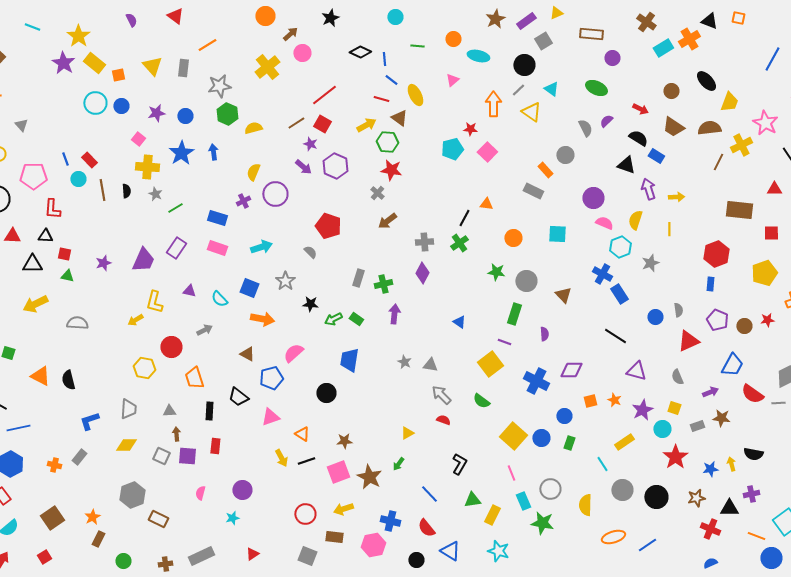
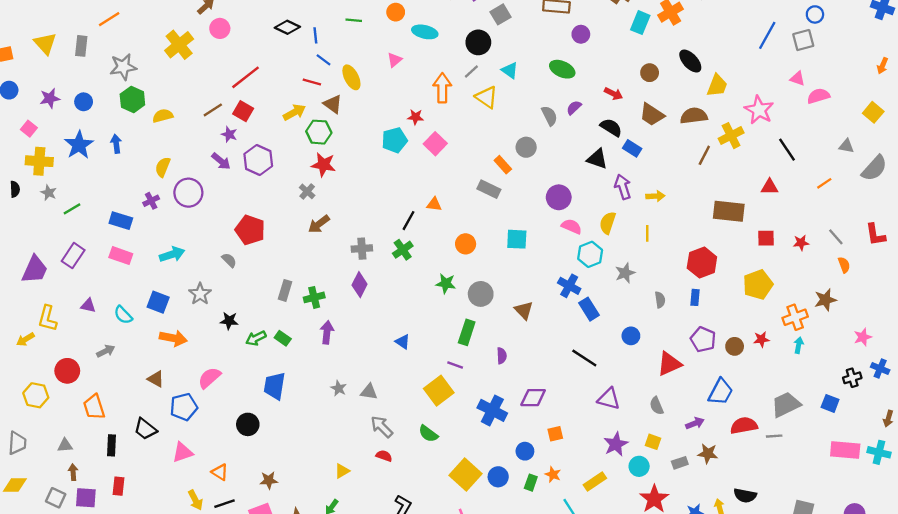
cyan rectangle: (663, 48) -> (640, 23), turned -36
gray semicircle: (678, 310) -> (660, 300), moved
red semicircle: (752, 394) -> (744, 426), turned 135
orange star: (614, 400) -> (553, 474), moved

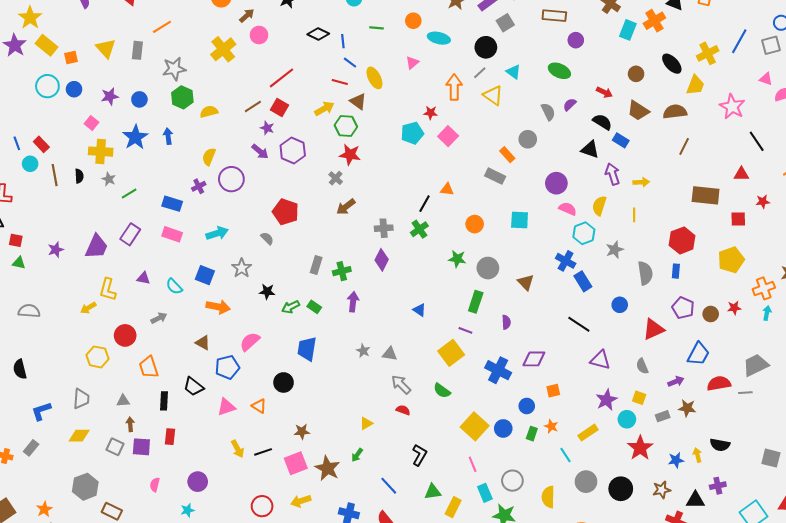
yellow cross: (731, 136) -> (708, 53), moved
red star: (801, 243) -> (763, 202), moved
gray semicircle: (660, 300) -> (645, 273), size x1.6
orange triangle: (220, 472) -> (259, 406), moved

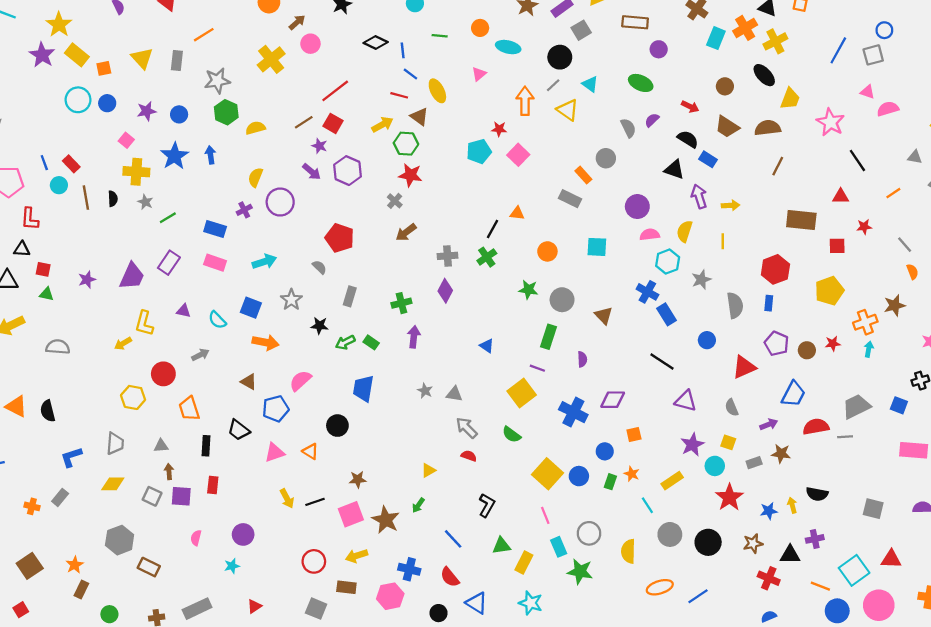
yellow cross: (708, 53) -> (775, 41), moved
pink semicircle: (568, 209) -> (650, 235), turned -30
gray rectangle: (316, 265) -> (350, 296), moved

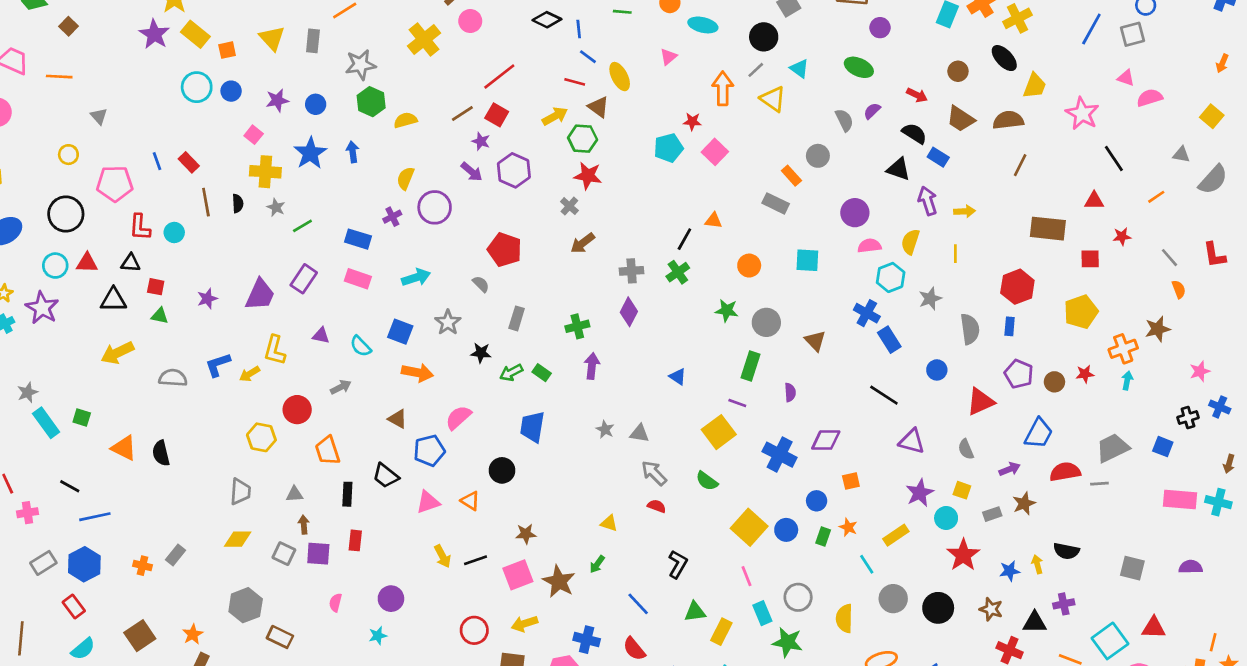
cyan circle: (59, 185) -> (174, 232), moved
brown star: (781, 454) -> (1024, 503), turned -30
blue L-shape: (71, 457) -> (218, 365), moved
yellow triangle: (428, 470) -> (609, 523), turned 48
brown star: (753, 543) -> (991, 609), turned 30

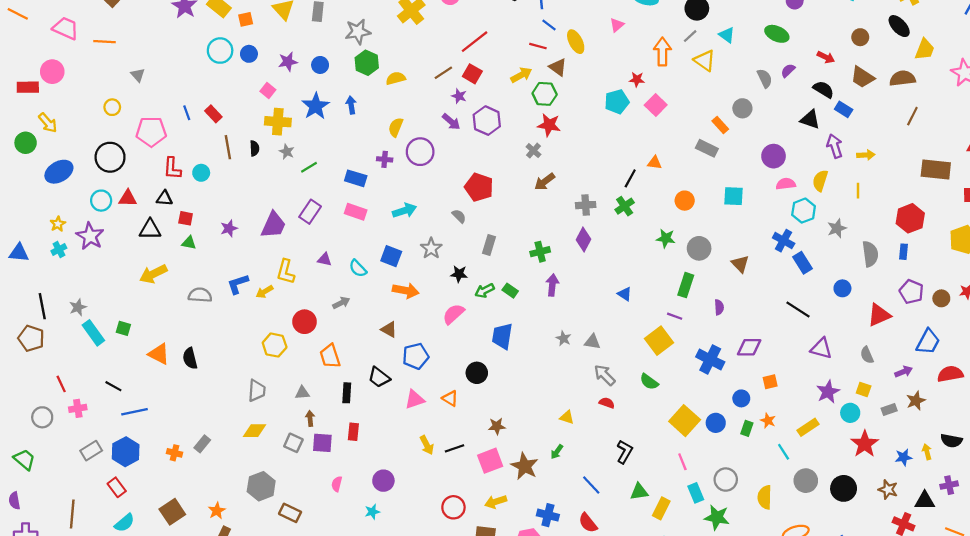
purple cross: (392, 217) -> (385, 159), turned 32
pink semicircle: (458, 418) -> (453, 314), moved

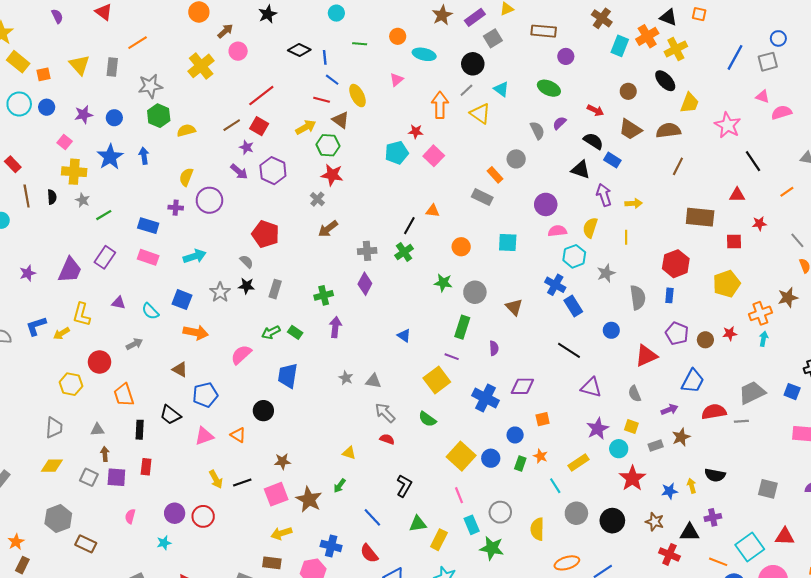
black star: (459, 274) -> (246, 286), moved
red circle: (453, 507) -> (203, 516), moved

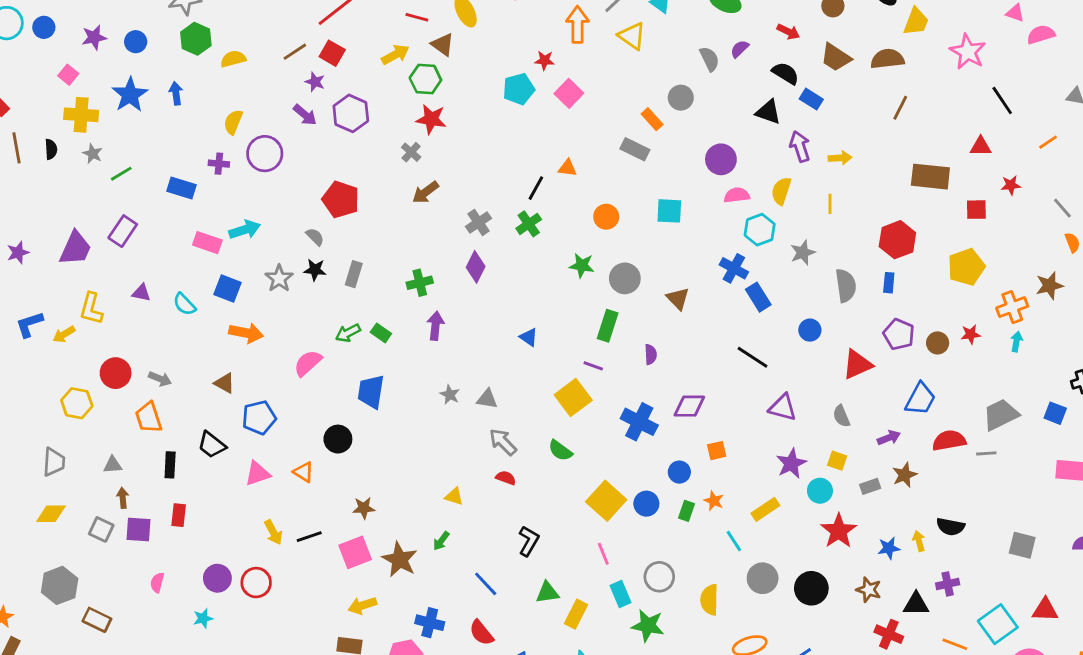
gray cross: (367, 251) -> (479, 222), turned -30
pink rectangle: (148, 257) -> (207, 243), moved
gray arrow: (134, 344) -> (160, 379), moved, turned 49

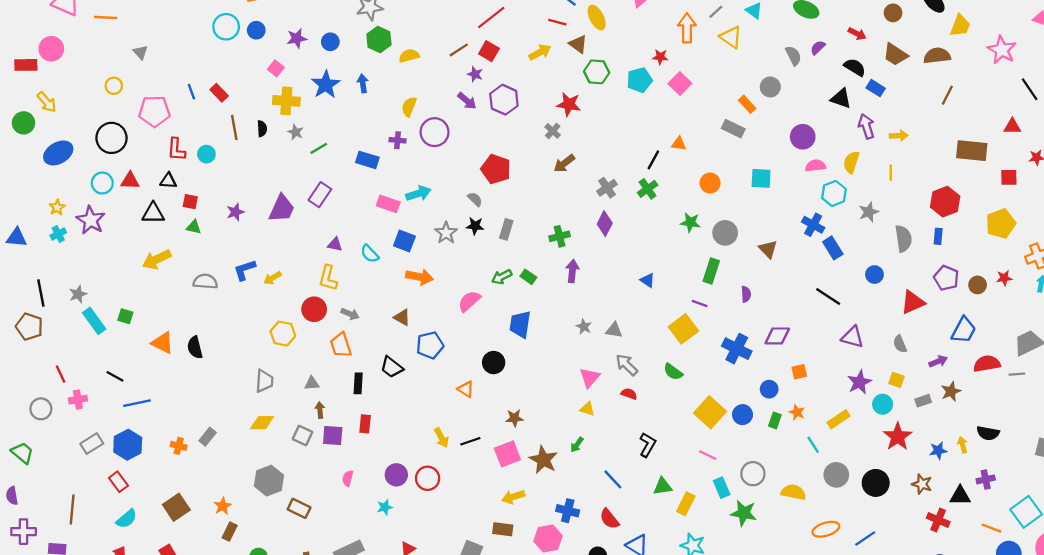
green hexagon: (425, 79) -> (597, 72), moved
yellow L-shape: (91, 309) -> (328, 278), moved
pink triangle: (258, 473) -> (590, 378), moved, turned -30
pink line: (603, 554) -> (708, 455), turned -42
yellow semicircle: (709, 600) -> (793, 492), turned 100

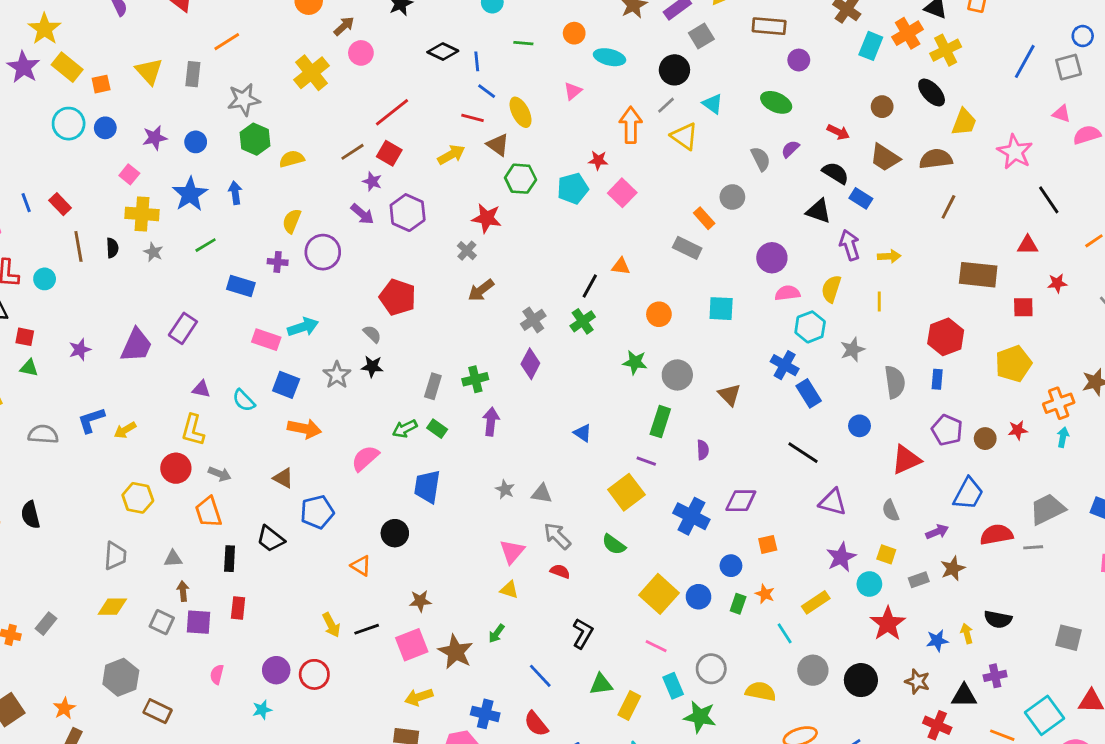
green line: (319, 148) -> (206, 245), moved
gray rectangle: (506, 229) -> (433, 386), moved

